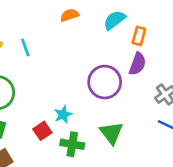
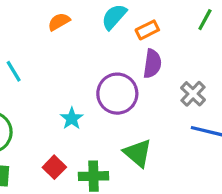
orange rectangle: (139, 36) -> (147, 30), turned 60
cyan star: (63, 115) -> (72, 118), moved

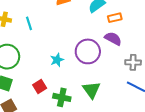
purple semicircle: (152, 64) -> (113, 39), turned -84
gray cross: (193, 94) -> (133, 62), turned 35

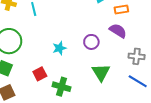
purple circle: (88, 51) -> (91, 42), size x0.6
green triangle: (92, 90) -> (101, 72), moved

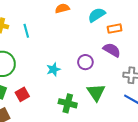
red square: (40, 74) -> (22, 94), moved
green cross: (62, 87) -> (68, 103), moved

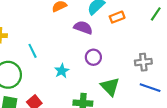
cyan line: (26, 31) -> (33, 51), moved
purple semicircle: (112, 50) -> (83, 28), moved

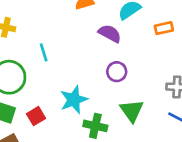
orange rectangle: (117, 17) -> (164, 28), moved
cyan star: (62, 71) -> (74, 100), moved, size x1.5

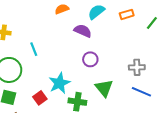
orange rectangle: (164, 28) -> (127, 14), moved
red square: (36, 116) -> (40, 98), moved

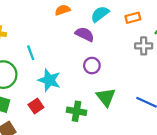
gray cross: (137, 67) -> (144, 46), moved
cyan star: (59, 83) -> (49, 80), moved, turned -30

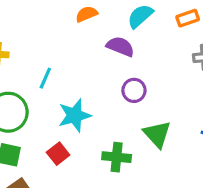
cyan line: (31, 53) -> (45, 78), turned 48
cyan star: (49, 80) -> (75, 115), turned -30

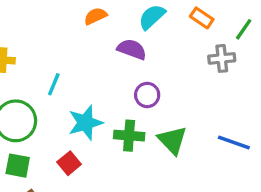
orange rectangle: (188, 18) -> (202, 18), turned 55
green cross: (117, 157) -> (129, 136), moved

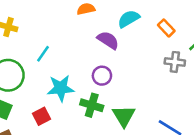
purple circle: (147, 95) -> (102, 76), moved

